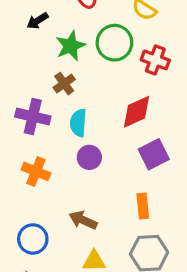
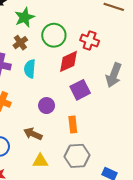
green circle: (114, 43) -> (54, 35), moved
red cross: (155, 60) -> (90, 40), moved
purple circle: (89, 157) -> (47, 106), moved

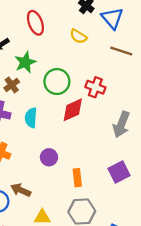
brown cross: (20, 43) -> (12, 85), moved
purple square: (80, 90) -> (119, 172), moved
brown arrow: (33, 134) -> (21, 190), moved

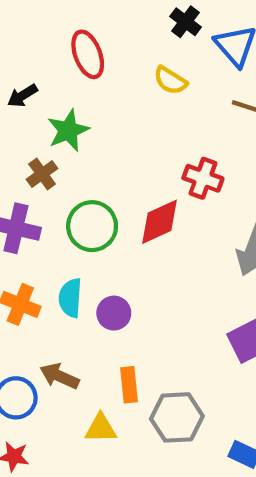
green circle: (57, 82) -> (92, 226), moved
cyan semicircle: (31, 118) -> (70, 298), moved
orange rectangle: (77, 178) -> (129, 385), moved

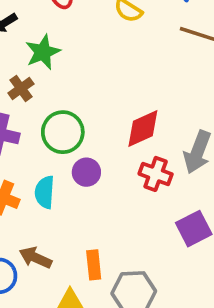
red cross: (203, 178) -> (156, 174), moved
red diamond: (159, 222) -> (143, 128), moved
purple circle: (114, 313) -> (86, 172), moved

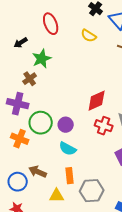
green circle: (63, 132) -> (41, 123), moved
cyan semicircle: (45, 192) -> (68, 149), moved, turned -66

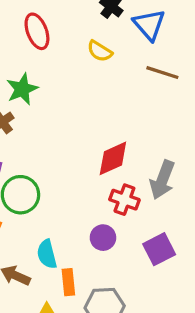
purple circle: (66, 125) -> (103, 238), moved
cyan semicircle: (68, 149) -> (47, 254), moved, turned 48

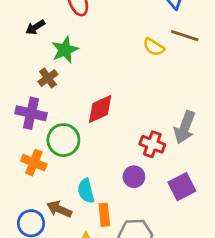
yellow semicircle: (100, 51) -> (154, 47), moved
red diamond: (113, 158) -> (100, 109), moved

